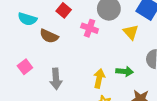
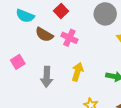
pink cross: (90, 28) -> (69, 38), moved
yellow arrow: (99, 78) -> (77, 72), moved

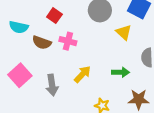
pink square: (18, 62) -> (20, 75), size x1.5
yellow arrow: (77, 72) -> (82, 74), turned 36

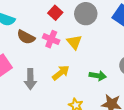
red square: (54, 16) -> (55, 13), moved
yellow triangle: (124, 32) -> (74, 42), moved

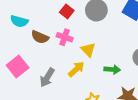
yellow triangle: (74, 42) -> (88, 50), moved
gray arrow: (30, 79) -> (47, 78), turned 36

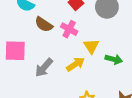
pink square: (18, 66) -> (15, 51), turned 30
green arrow: (112, 69) -> (114, 59), moved

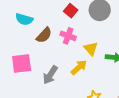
brown semicircle: (44, 24) -> (44, 35), turned -72

